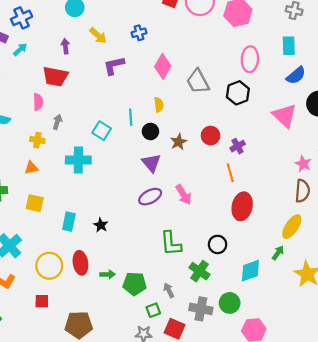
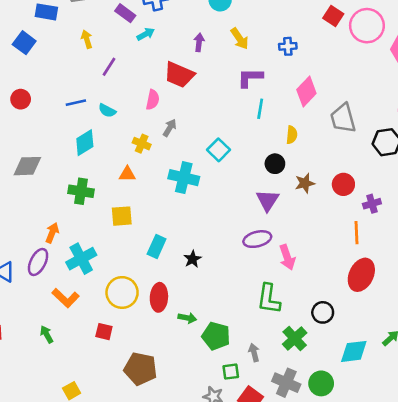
cyan line: (131, 117) -> (260, 109), moved
pink arrow: (184, 195) -> (287, 257), moved
yellow square: (35, 203) -> (122, 216), turned -30

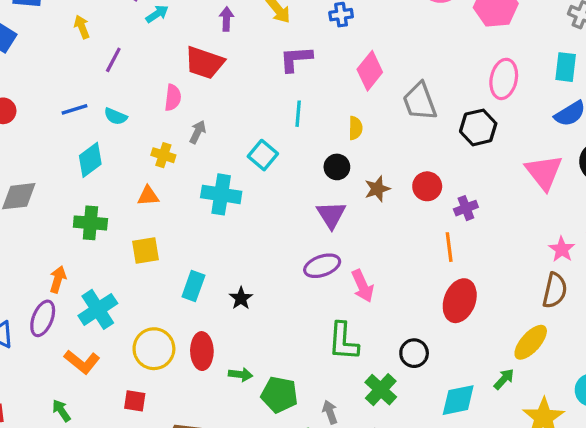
cyan line: (260, 109) -> (298, 114), moved

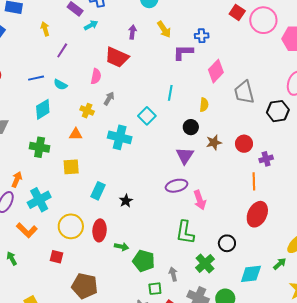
purple L-shape: (296, 59) -> (183, 52), moved

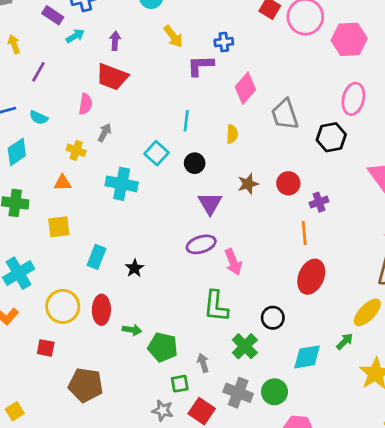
purple arrow: (132, 32) -> (115, 41), moved
black circle: (191, 127) -> (195, 163), moved

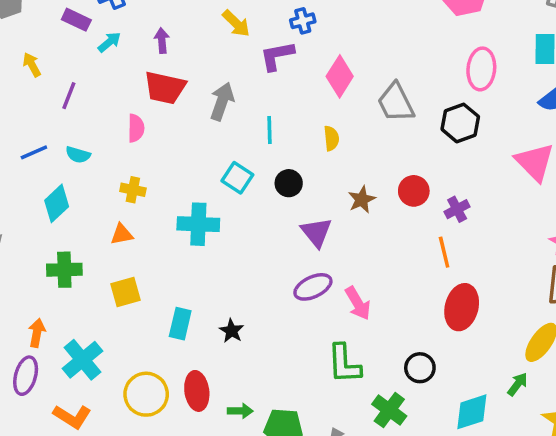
gray arrow: (105, 133) -> (222, 102), moved, size x1.5

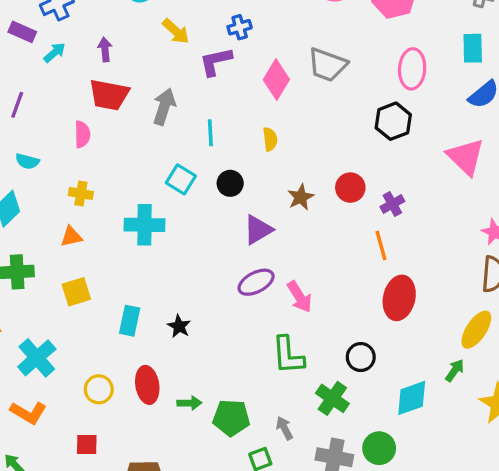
gray trapezoid: (396, 103) -> (327, 65), moved, turned -42
purple triangle: (316, 232) -> (258, 230), turned 40
yellow circle: (146, 394) -> (99, 389), size x0.7

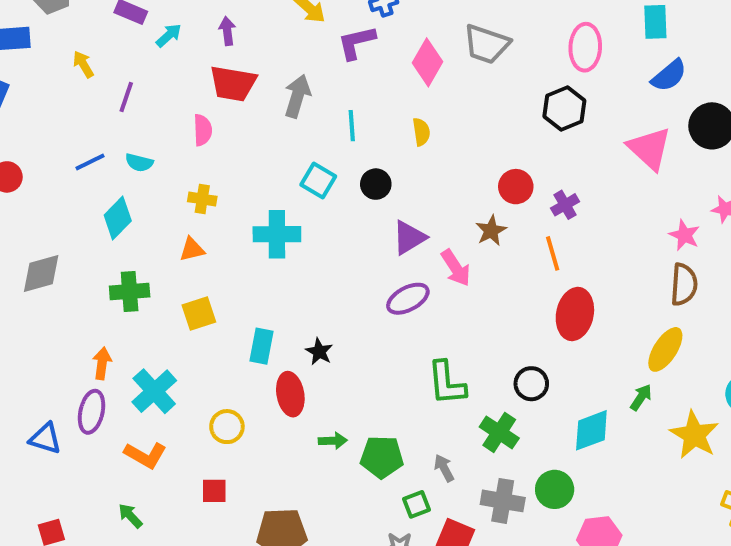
brown star: (301, 197) -> (491, 231), moved
pink arrow: (300, 297) -> (456, 268), moved
red ellipse: (147, 385) -> (290, 394), moved

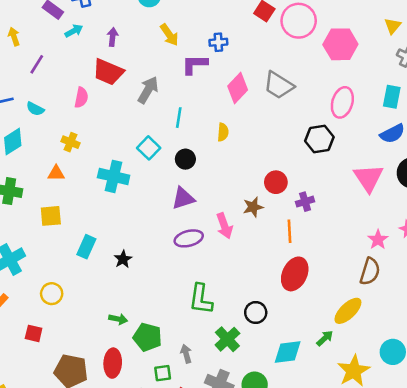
purple triangle: (409, 238) -> (183, 198), moved
red ellipse: (290, 394) -> (113, 363), moved

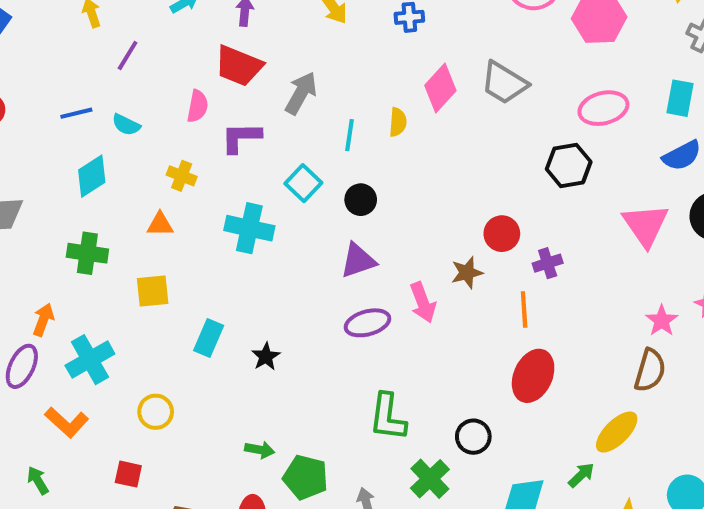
purple L-shape: (195, 64) -> (241, 137), moved
pink ellipse: (342, 102) -> (603, 108), turned 60
yellow semicircle: (223, 132) -> (398, 122), moved

